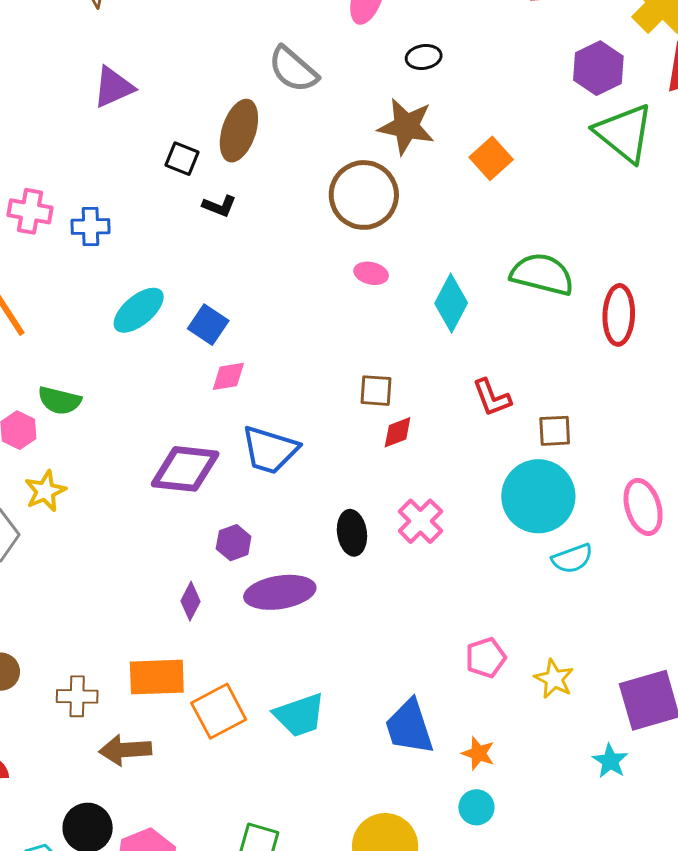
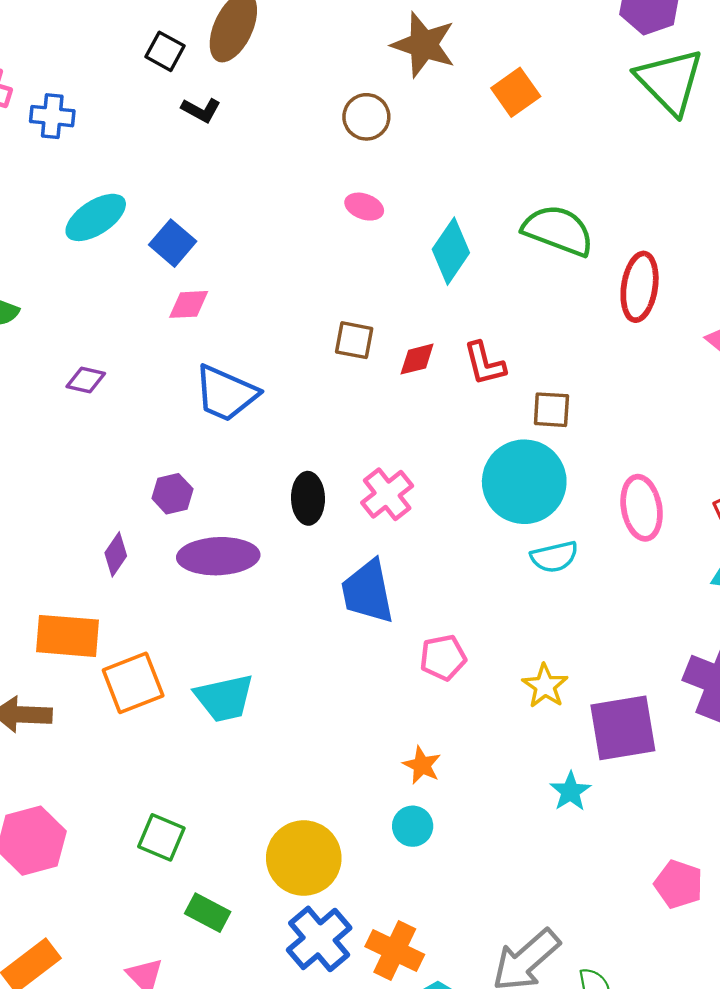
brown circle: (364, 195) -> (366, 117), size x0.6
red diamond: (398, 432) -> (417, 359), moved
purple diamond: (185, 469) -> (86, 380), moved, size x0.5
yellow star: (554, 679) -> (545, 686), moved
blue trapezoid: (409, 727) -> (368, 592), moved

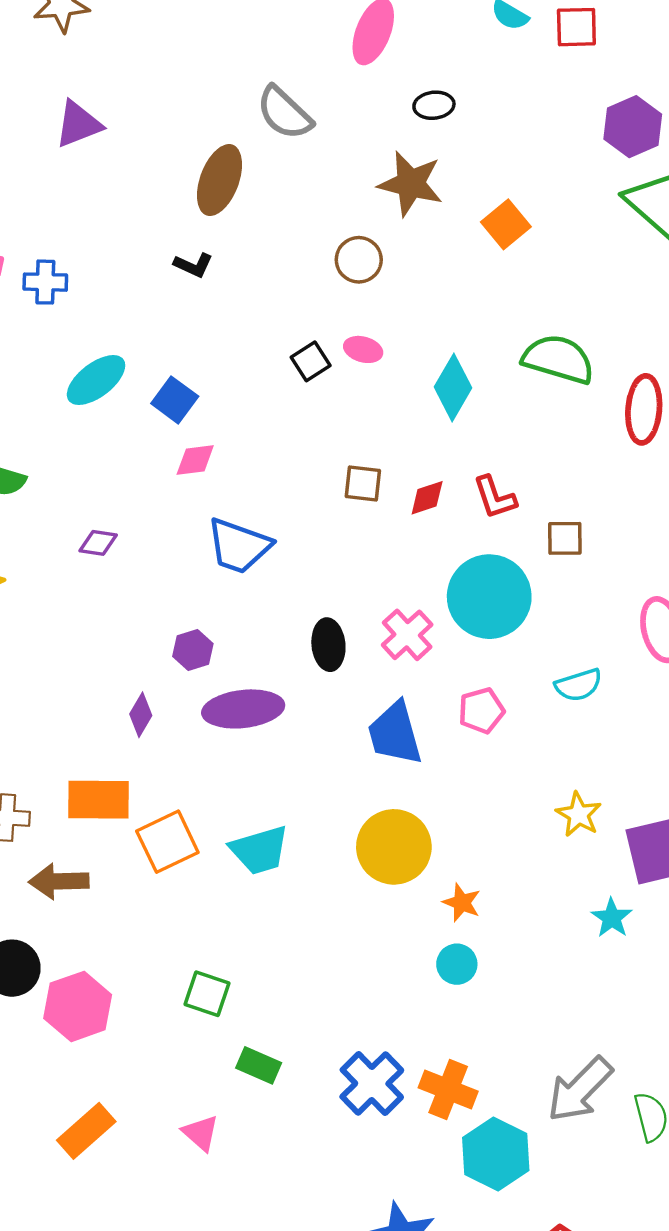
black square: (165, 51) -> (311, 361), moved, turned 33
cyan circle: (524, 482) -> (489, 597), moved
pink pentagon: (443, 658) -> (481, 711), moved
yellow circle: (304, 858) -> (394, 847), moved

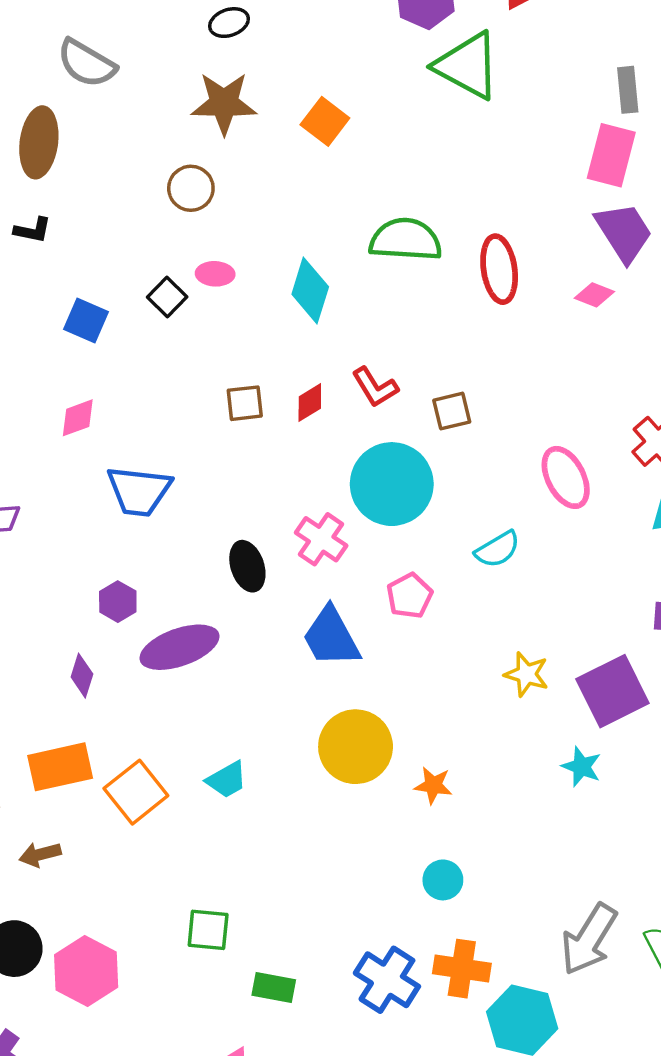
blue square: (175, 400) -> (86, 321), moved
cyan trapezoid: (260, 850) -> (227, 780), size x0.7
brown arrow: (59, 881) -> (40, 854), size x0.7
cyan circle: (457, 964) -> (443, 880), moved

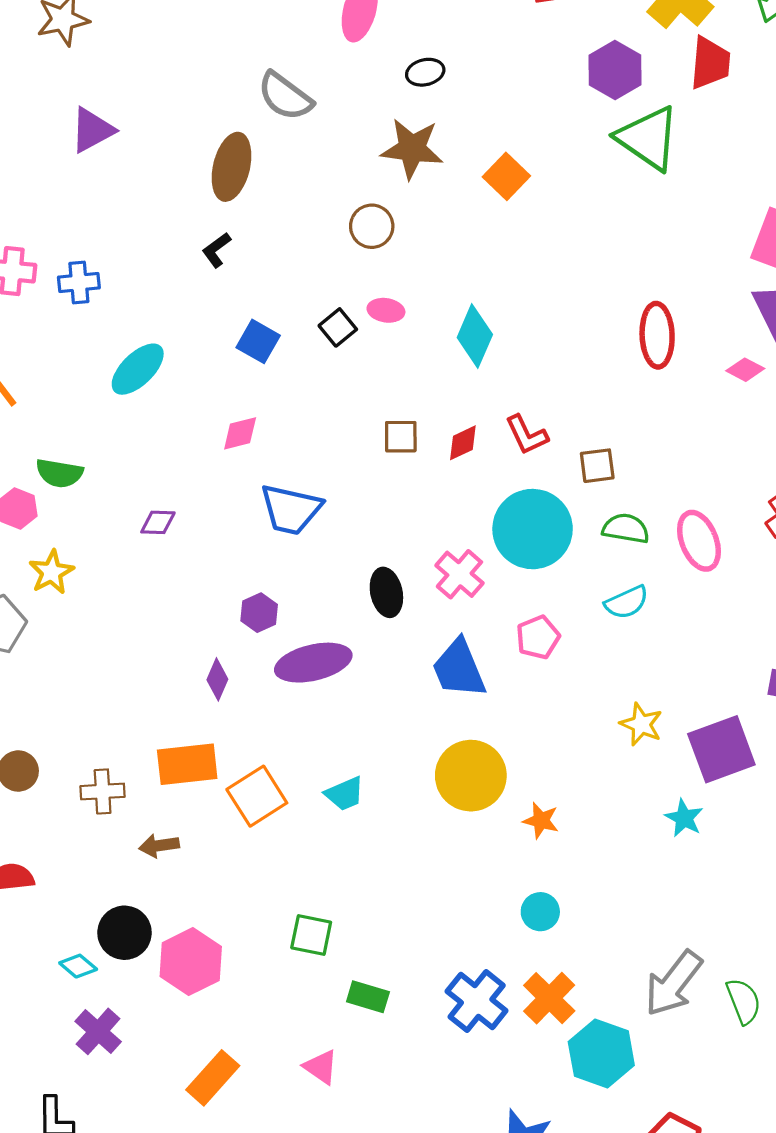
black L-shape: (33, 230) -> (216, 250), turned 126
green semicircle: (406, 240) -> (626, 529), moved, size x0.7
orange cross: (462, 969) -> (549, 998), turned 30

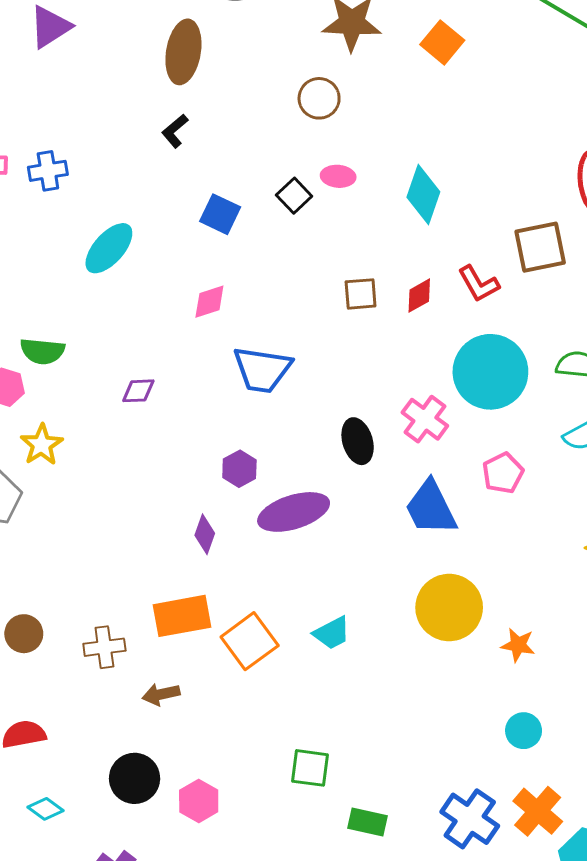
brown square: (597, 466) -> (540, 247), moved, size x1.5
pink hexagon: (191, 962) -> (199, 801), size x0.7
cyan diamond: (78, 966) -> (46, 809), moved

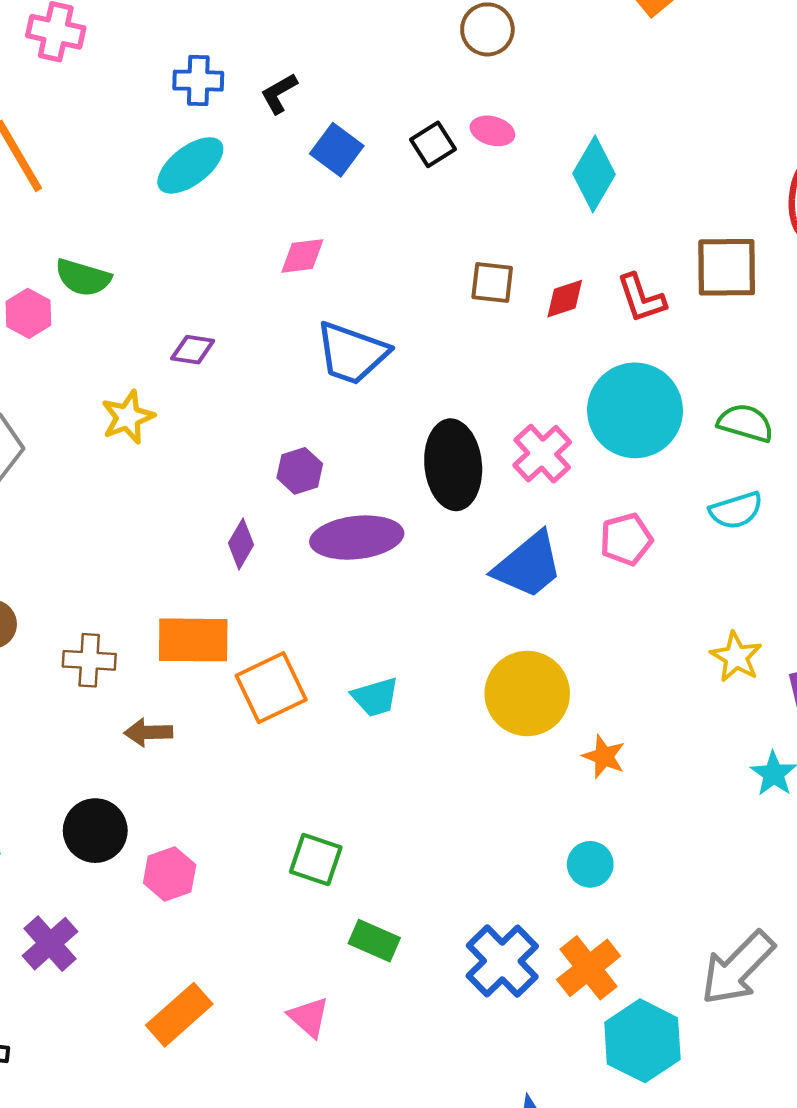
black L-shape: (175, 131) -> (279, 93), moved
blue cross: (48, 171) -> (198, 81), moved
black ellipse: (358, 441) -> (453, 465), size x1.5
yellow star: (42, 445) -> (128, 417), moved
blue trapezoid: (431, 508) -> (528, 565), turned -114

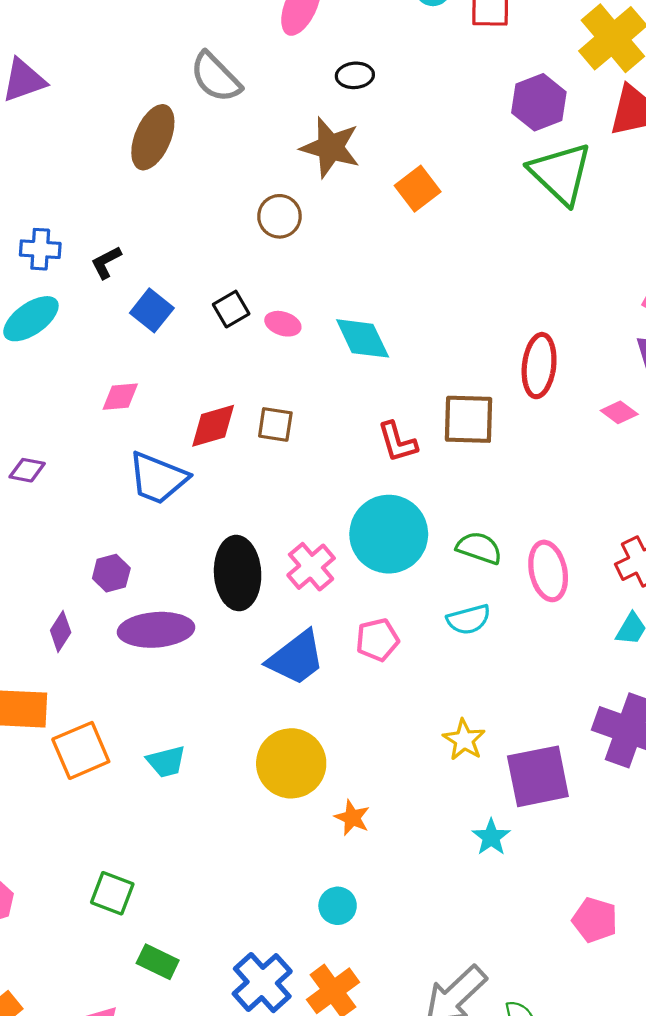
pink ellipse: (492, 131) -> (283, 324), moved
cyan diamond: (594, 174) -> (363, 338), turned -58
red diamond: (565, 299) -> (213, 426), moved, size x1.4

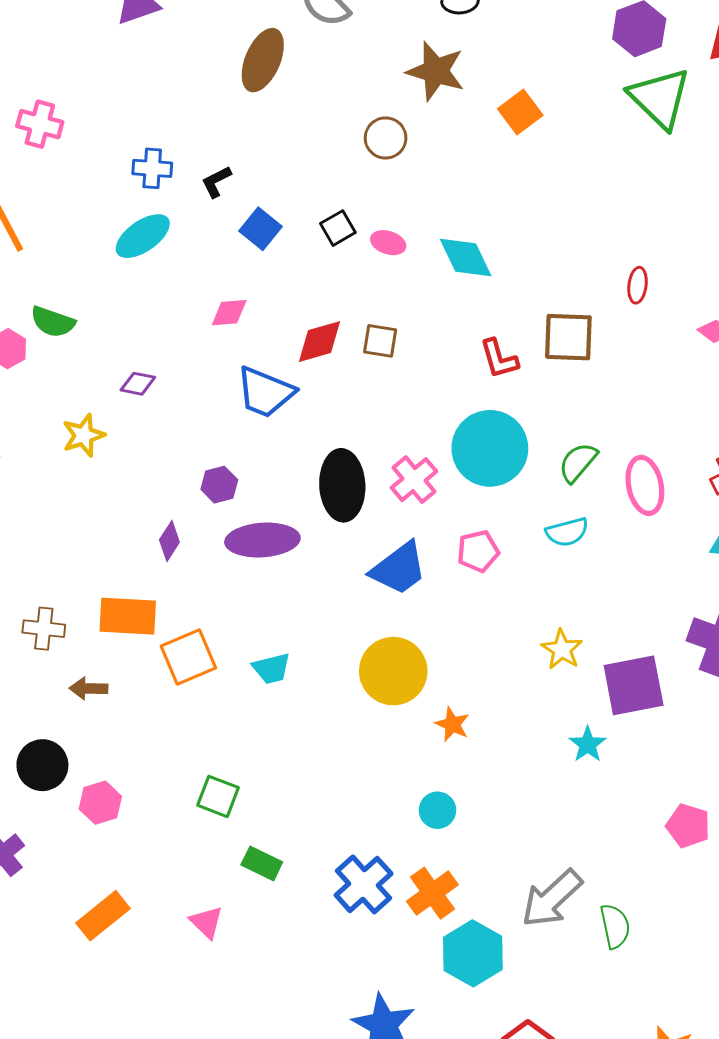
red ellipse: (539, 366) -> (637, 285), size x0.6
green semicircle: (479, 548) -> (578, 462), turned -69

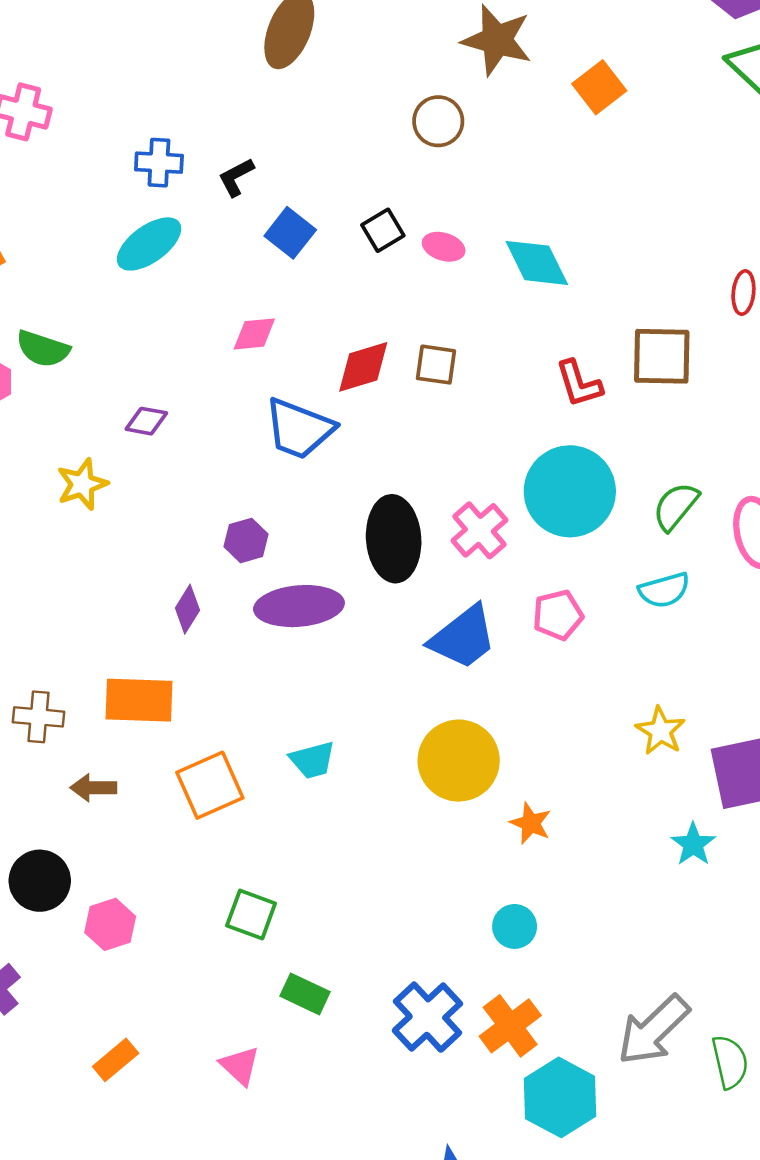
orange square: (188, 657) -> (210, 785), moved
orange rectangle: (103, 916) -> (116, 1060), size x0.7

